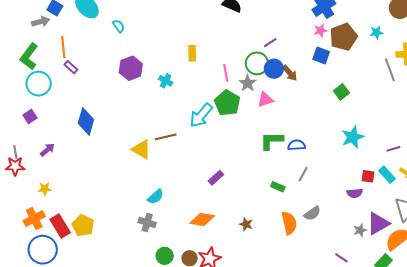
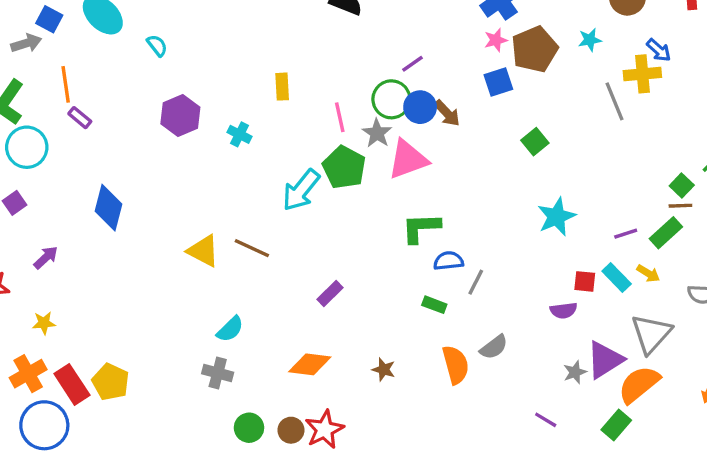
blue square: (321, 56) -> (498, 82), turned -36
pink triangle: (265, 100) -> (408, 159), size x1.5
brown line: (166, 137) -> (252, 248), moved, turned 40
blue semicircle: (297, 145) -> (448, 261), moved

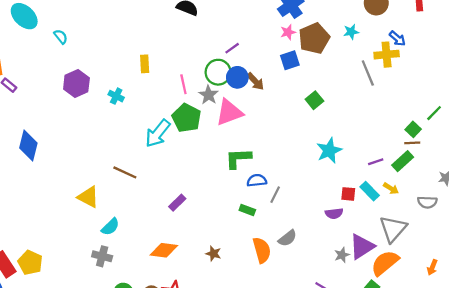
yellow triangle: (203, 251) -> (88, 197), moved

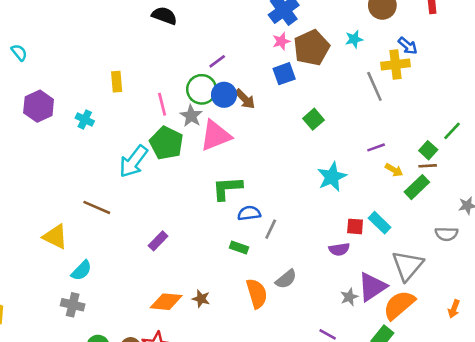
purple line: (376, 162) -> (376, 147), moved
yellow arrow: (391, 188) -> (394, 170), moved
orange diamond: (164, 250) -> (166, 302), moved

